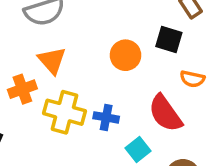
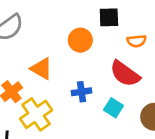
orange triangle: (52, 60) -> (41, 69), moved
yellow cross: (64, 112) -> (36, 114), moved, turned -32

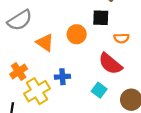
orange triangle: (41, 69) -> (45, 43), moved
blue cross: (82, 92) -> (62, 77), moved

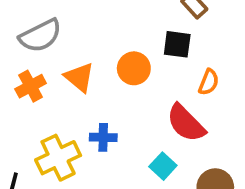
orange semicircle: (121, 38) -> (209, 82), turned -72
orange cross: (19, 72) -> (31, 86), moved

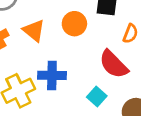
blue cross: (103, 137) -> (52, 75), size x1.4

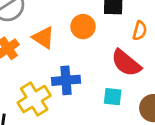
cyan square: (97, 96) -> (113, 97), turned -30

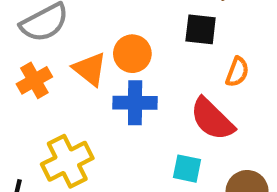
orange circle: (83, 27) -> (132, 54), moved
blue cross: (66, 80) -> (135, 103), moved

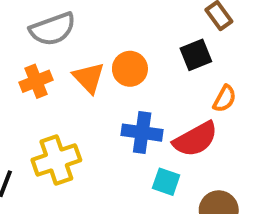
black square: (201, 29) -> (196, 55), turned -36
blue cross: (135, 103) -> (142, 133), moved
red semicircle: (212, 119) -> (195, 139), turned -81

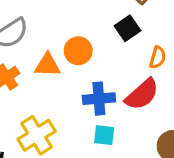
orange triangle: (89, 78) -> (47, 65), turned -32
cyan square: (166, 182) -> (104, 135), moved

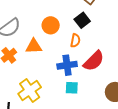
orange circle: (78, 51) -> (51, 25), moved
orange semicircle: (158, 57) -> (75, 41), moved

